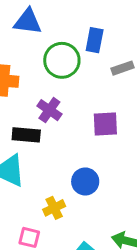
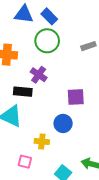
blue rectangle: (95, 40) -> (49, 16), moved, turned -56
purple square: (105, 124) -> (76, 97), moved
yellow cross: (54, 208) -> (42, 141), turned 32

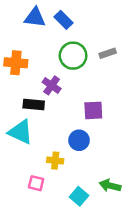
green circle: (47, 41) -> (73, 56), moved

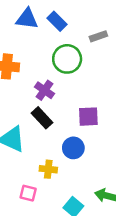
gray rectangle: (108, 53) -> (98, 36), moved
black rectangle: (34, 104) -> (42, 118), moved, turned 42

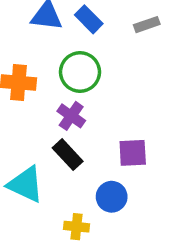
gray rectangle: (98, 36) -> (147, 25), moved
green circle: (67, 59) -> (80, 72), moved

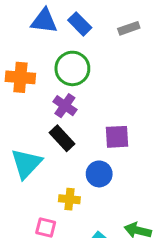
cyan triangle: (26, 184) -> (26, 164), turned 48

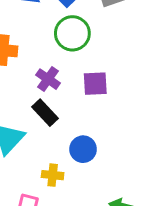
green circle: (72, 68) -> (72, 33), moved
purple square: (117, 137) -> (95, 84), moved

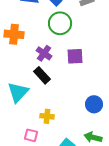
blue circle: (83, 149) -> (94, 104), moved

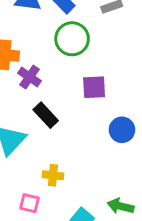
purple cross: (44, 53) -> (29, 77), moved
blue circle: (94, 104) -> (122, 130), moved

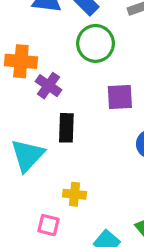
black rectangle: (46, 115) -> (66, 128), turned 45

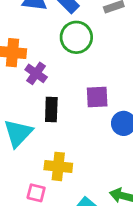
purple square: (120, 97) -> (97, 97), moved
yellow cross: (74, 194) -> (58, 166), size x1.4

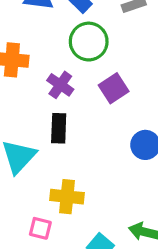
purple cross: (36, 73) -> (60, 85), moved
purple square: (97, 97) -> (114, 88), moved, turned -30

